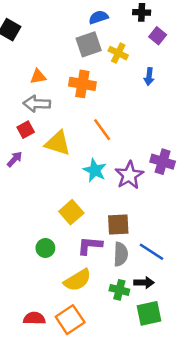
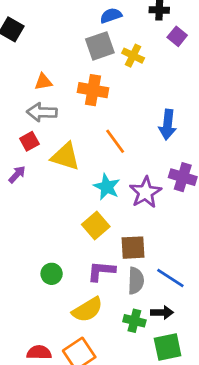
blue arrow: (149, 76) -> (168, 125), moved, size x1.5
yellow square: (71, 212) -> (96, 225), moved

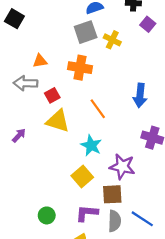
gray arrow: (42, 112) -> (26, 83), moved
red square: (29, 141) -> (52, 95), moved
purple star: (145, 192) -> (122, 167), moved, turned -30

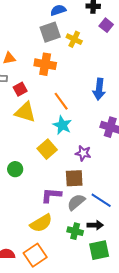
cyan star: (91, 145) -> (62, 125), moved
purple star: (122, 167) -> (83, 153), size x0.7
yellow square: (82, 177) -> (47, 149), moved
green circle: (47, 215) -> (15, 169), moved
gray semicircle: (114, 221) -> (76, 202), turned -132

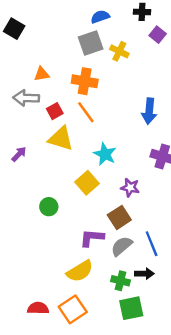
orange line: (61, 101) -> (86, 112), moved
brown square: (74, 178) -> (119, 217), turned -30
blue line: (101, 200) -> (152, 244), turned 35
green square: (99, 250) -> (131, 308), moved

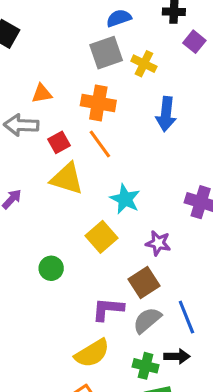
blue arrow: (149, 111) -> (166, 114), moved

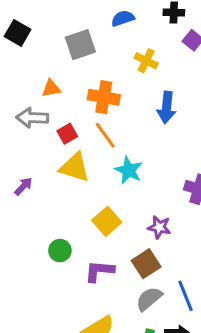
gray square: (106, 53) -> (80, 45), moved
cyan star: (125, 199) -> (129, 170), moved
purple L-shape: (108, 309) -> (99, 271), moved

